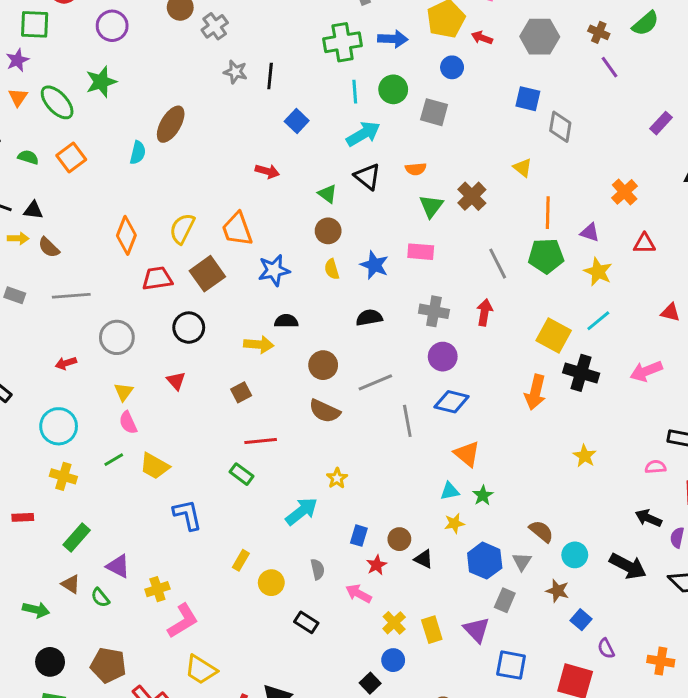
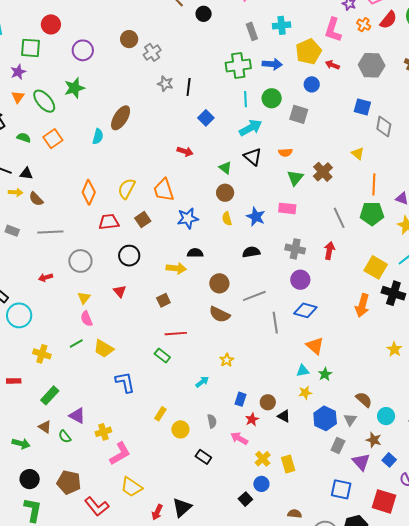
brown square: (207, 274) -> (143, 220), size x0.7
cyan circle: (59, 426) -> (19, 315), moved
cyan arrow: (302, 511) -> (202, 382), size x0.6
purple triangle: (476, 630) -> (361, 462), moved

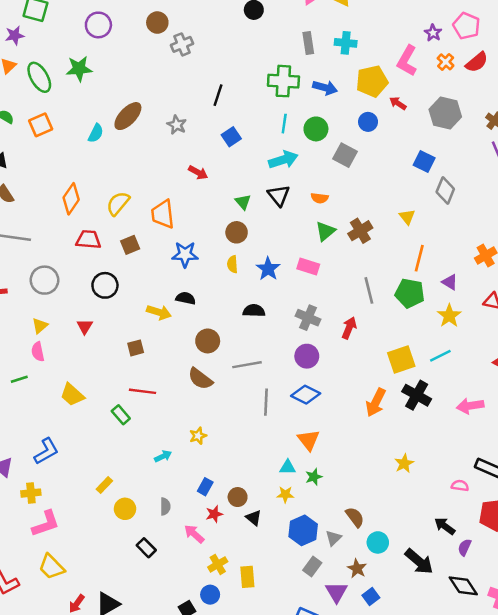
gray star: (165, 84) -> (177, 125), moved
yellow square: (376, 267) -> (401, 360), turned 30
yellow trapezoid: (104, 349) -> (72, 395), moved
blue L-shape: (125, 382) -> (46, 451), moved, turned 60

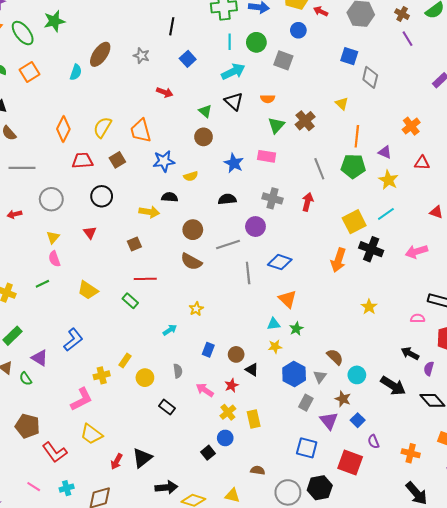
yellow semicircle: (232, 264) -> (191, 176), moved, turned -96
purple circle: (307, 356) -> (255, 227), moved
yellow cross: (31, 493) -> (102, 375), moved
red star: (214, 514) -> (232, 385), moved

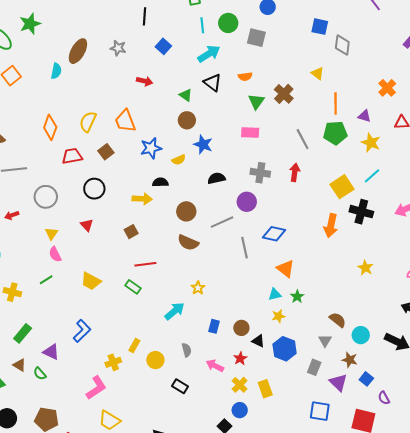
blue star: (234, 163) -> (203, 145), moved
cyan arrow: (170, 330) -> (175, 311), size x1.5
blue hexagon: (294, 374) -> (285, 349), moved

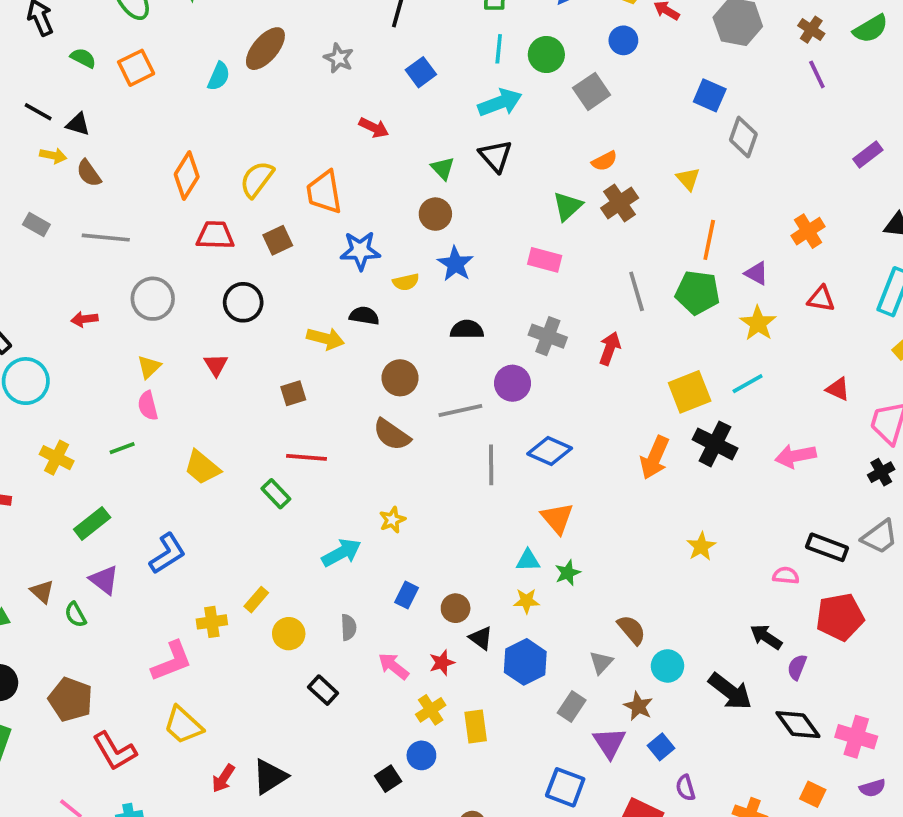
gray square: (256, 38) -> (592, 91), turned 30
orange semicircle: (245, 76) -> (604, 161), moved, turned -32
green rectangle: (23, 333) -> (92, 523), moved

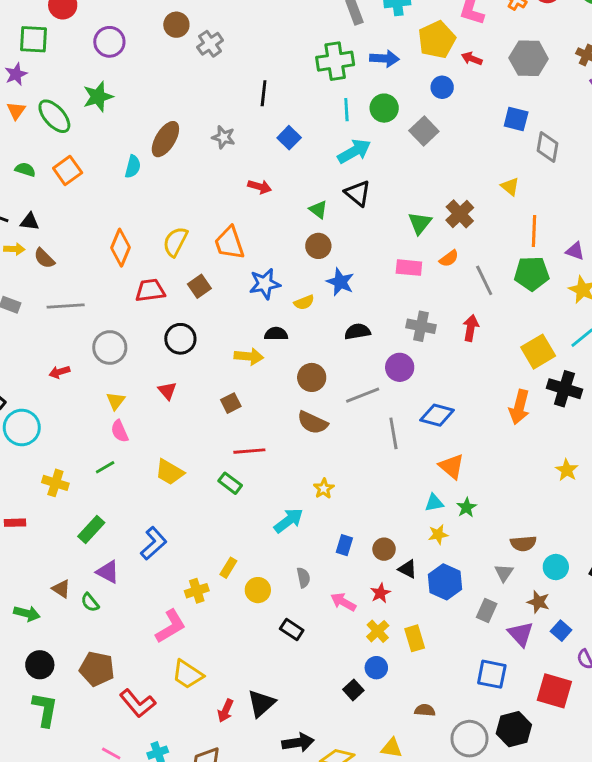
orange semicircle: (604, 161) -> (449, 258), moved
brown semicircle: (632, 630) -> (523, 543), turned 135

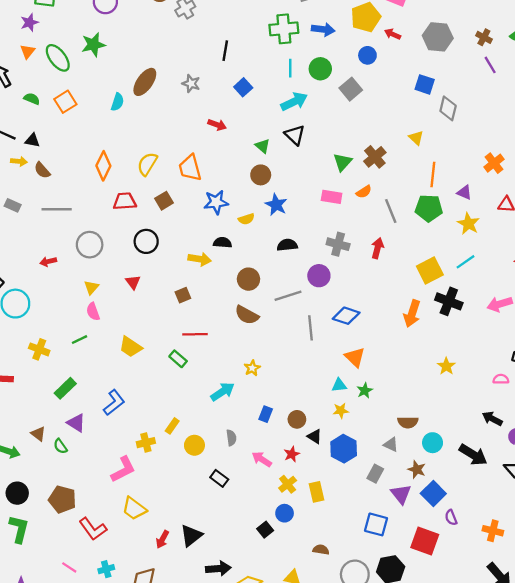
gray triangle: (504, 573) -> (391, 444), turned -42
blue square: (561, 631) -> (433, 494), size x1.5

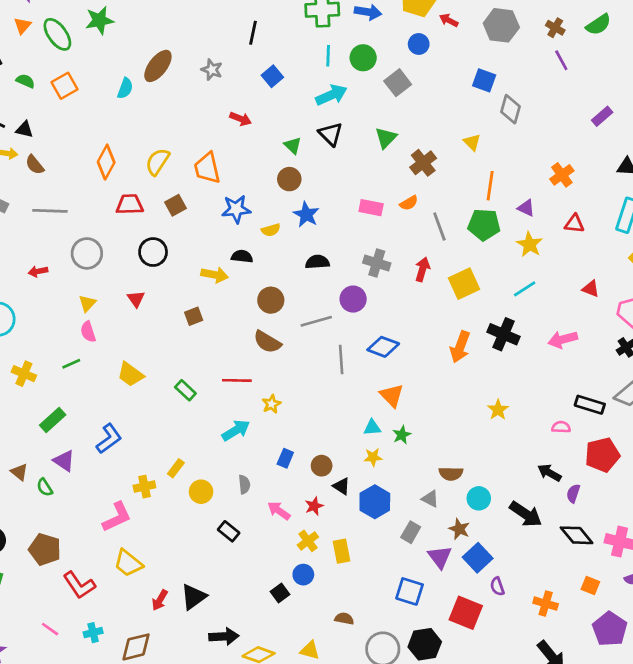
green triangle: (343, 162) -> (386, 138), moved
yellow square: (430, 270) -> (464, 284), moved
red line: (195, 334) -> (237, 380), moved

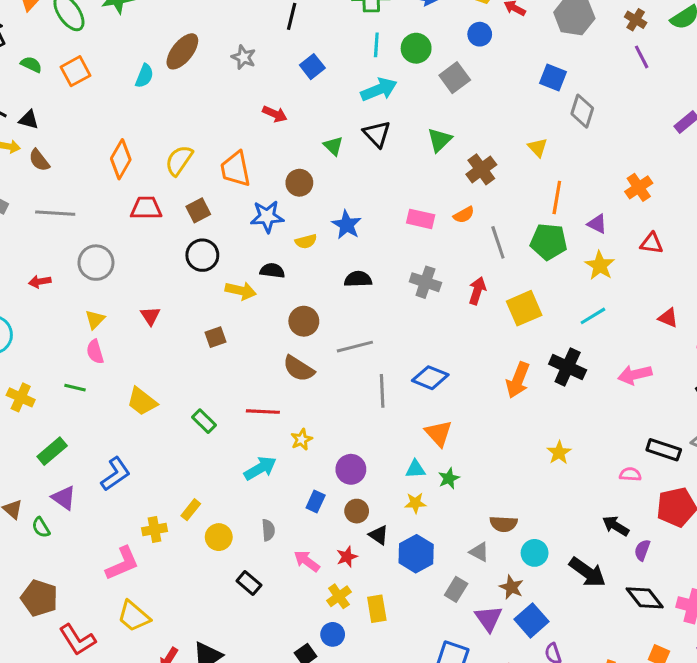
brown circle: (289, 179) -> (299, 183), moved
black circle: (153, 252) -> (202, 255), moved
purple circle: (353, 299) -> (351, 469), moved
green line: (71, 364) -> (75, 388), turned 36

